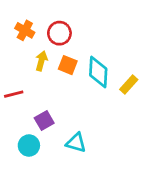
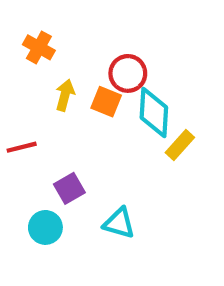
red circle: (59, 33) -> (128, 73), moved
yellow rectangle: (129, 84) -> (180, 145), moved

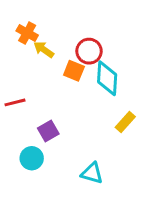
yellow arrow: (65, 95) -> (44, 50), moved, turned -70
yellow rectangle: (180, 145) -> (125, 122), moved
cyan triangle: (119, 223) -> (92, 173), moved

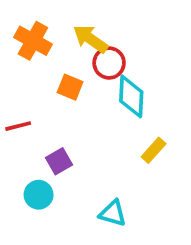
orange cross: (27, 33) -> (33, 41), size x1.4
yellow arrow: (44, 50) -> (90, 39), moved, size x1.4
orange square: (74, 71) -> (70, 87), moved

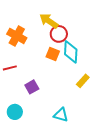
orange cross: (33, 41) -> (17, 36), moved
orange square: (70, 87) -> (53, 54), moved
cyan circle: (39, 195) -> (15, 112), moved

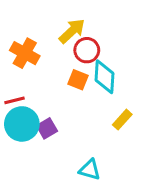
yellow arrow: (49, 21) -> (72, 31), turned 102
cyan circle: (15, 112) -> (22, 124), moved, size x1.5

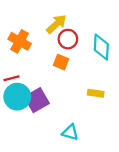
cyan diamond: (104, 77) -> (101, 47), moved
yellow rectangle: (122, 120) -> (96, 93), turned 56
purple square: (47, 128) -> (37, 100), size x1.5

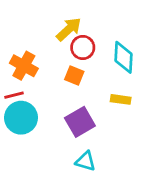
orange cross: (20, 41) -> (24, 66), moved
yellow rectangle: (96, 93) -> (121, 99), moved
purple square: (37, 100) -> (80, 122), moved

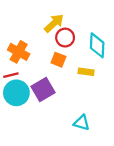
yellow rectangle: (121, 99) -> (86, 72), moved
purple square: (80, 122) -> (43, 90), moved
cyan triangle: (86, 161) -> (82, 123), moved

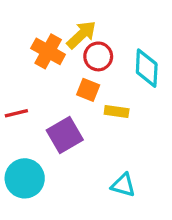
orange cross: (19, 52) -> (48, 51), moved
yellow rectangle: (86, 72) -> (117, 112), moved
cyan circle: (16, 93) -> (25, 178), moved

